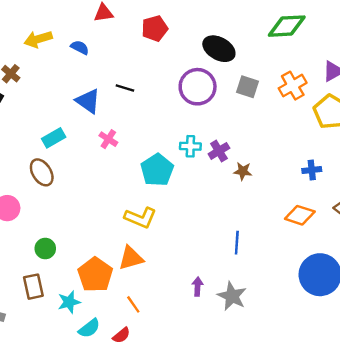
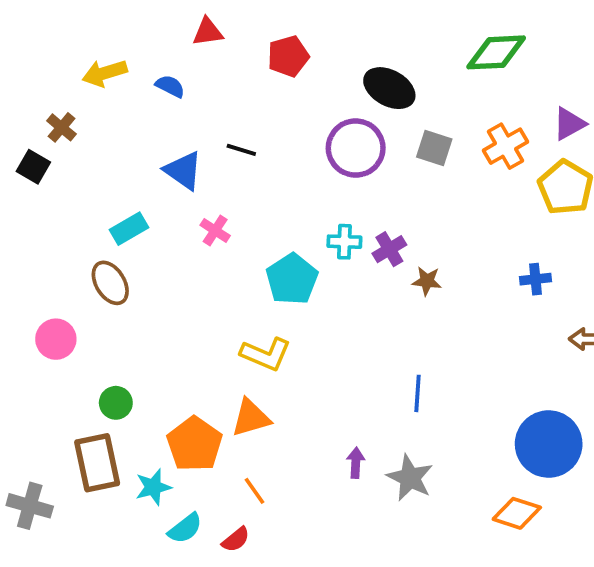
orange diamond: (300, 215) -> (517, 513), moved
brown rectangle: (33, 287) -> (97, 463), size x1.4

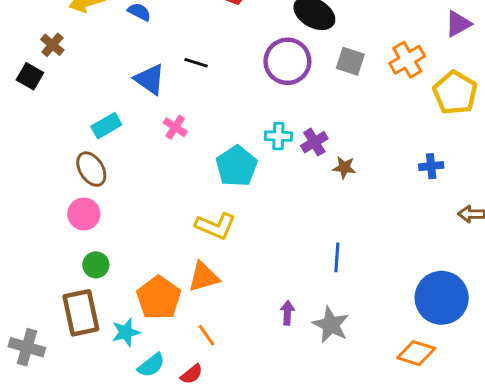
purple triangle: (569, 124) -> (458, 24), moved
pink circle: (56, 339) -> (84, 214), moved

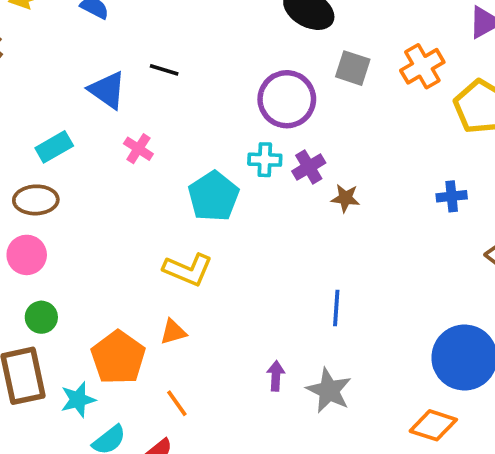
purple circle: (287, 61) -> (287, 99), moved
brown ellipse: (91, 169) -> (36, 200), turned -60
orange triangle: (204, 277) -> (173, 332), size x0.7

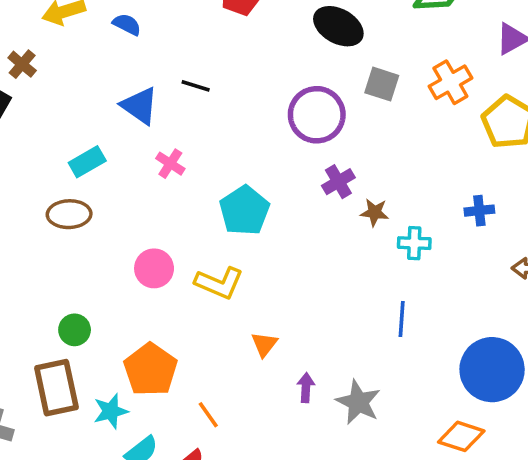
cyan cross: (265, 160) -> (414, 243), moved
pink circle: (27, 255) -> (154, 268), moved
blue line: (336, 308) -> (402, 319), moved
orange triangle: (173, 332) -> (264, 344), moved, turned -36

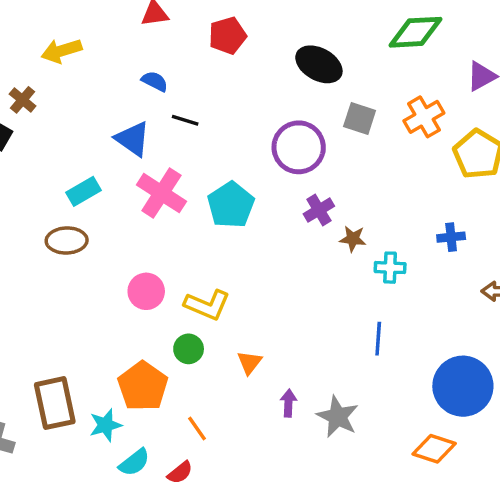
blue semicircle: (127, 24) -> (155, 81), moved
pink cross: (170, 164) -> (161, 193), size x1.8
cyan pentagon: (244, 211) -> (231, 205), moved
green circle: (75, 330) -> (189, 349), moved

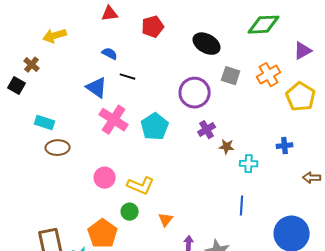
cyan rectangle: (84, 191) -> (45, 123), moved, turned 48

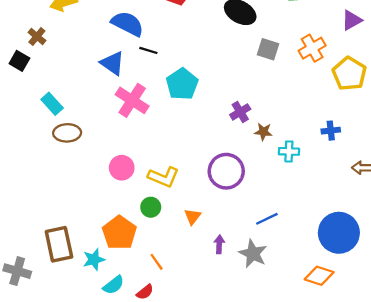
blue semicircle: (110, 54) -> (127, 24), size x1.8
purple circle: (195, 93) -> (226, 171), moved
cyan rectangle: (45, 123) -> (52, 104), turned 30
cyan pentagon: (155, 127) -> (182, 84), moved
blue line: (242, 206) -> (267, 219), moved, turned 60

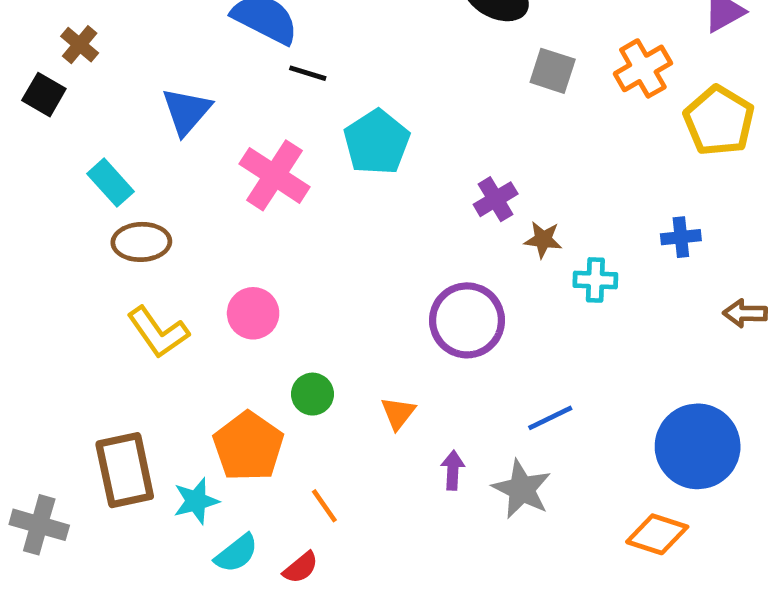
blue triangle: (112, 63) -> (187, 111), moved, turned 36
yellow L-shape: (164, 177) -> (158, 332), moved, turned 32

